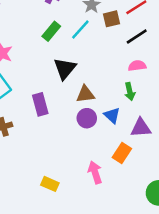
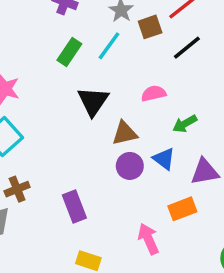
pink semicircle: (137, 66) -> (154, 93), moved
green arrow: (130, 92) -> (185, 124), turned 78
purple rectangle: (40, 104) -> (74, 206), moved
orange rectangle: (122, 153) -> (182, 209), turned 42

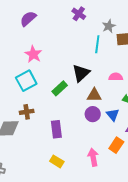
cyan line: (109, 46) -> (97, 44), turned -42
green rectangle: (69, 52) -> (60, 88), moved
orange rectangle: (182, 209) -> (116, 145), turned -49

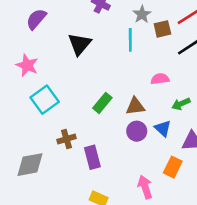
pink star: (33, 54) -> (27, 65), moved
black triangle: (81, 73) -> (80, 44), moved
green rectangle: (60, 88) -> (102, 103), moved
brown cross: (27, 112) -> (67, 139), moved

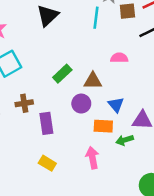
green arrow: (181, 104) -> (125, 140), moved
purple circle: (137, 131) -> (81, 104), moved
orange rectangle: (173, 167) -> (103, 126), moved, turned 60

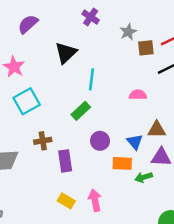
cyan line: (96, 18) -> (92, 79), moved
brown triangle: (93, 81) -> (157, 130), moved
pink arrow: (92, 158) -> (95, 200), moved

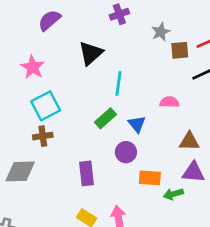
purple cross: (91, 17) -> (119, 14), turned 35
brown cross: (43, 141) -> (43, 136), moved
blue triangle: (135, 142) -> (137, 124), moved

